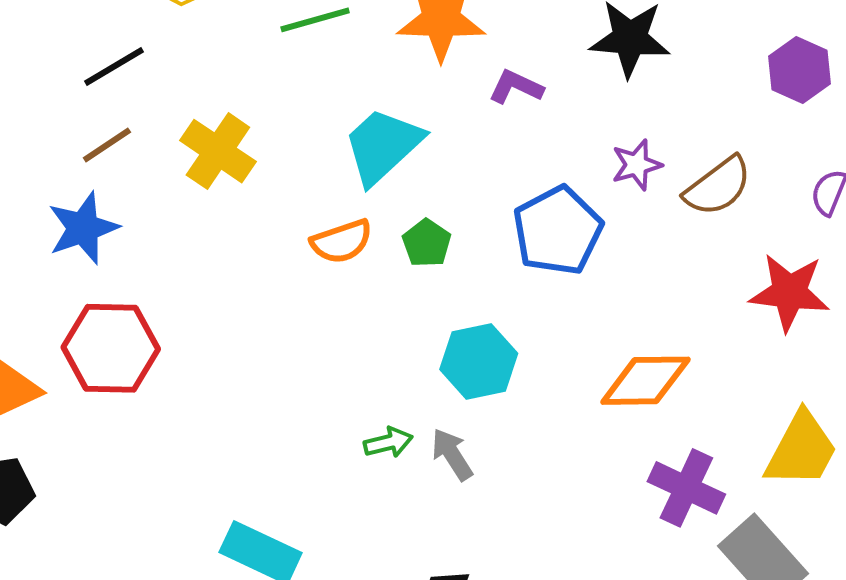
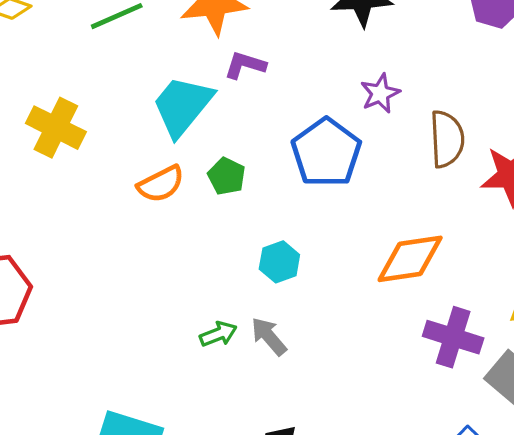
purple L-shape: (516, 87) -> (245, 65), moved
brown semicircle: (718, 186) -> (447, 139), moved, turned -48
cyan hexagon: (479, 361) -> (279, 262), size x0.7

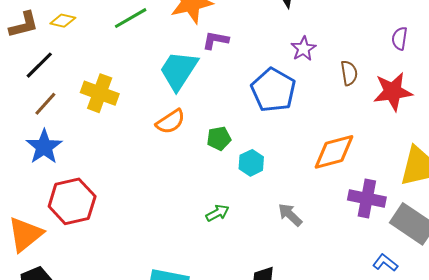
brown semicircle: (447, 139) -> (349, 73), size x0.7
green pentagon: (227, 176) -> (219, 138), moved, turned -30
gray arrow: (269, 336) -> (290, 215), moved

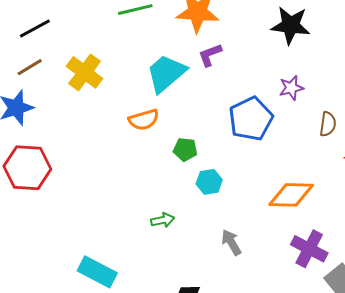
purple L-shape: (216, 40) -> (210, 55), turned -48

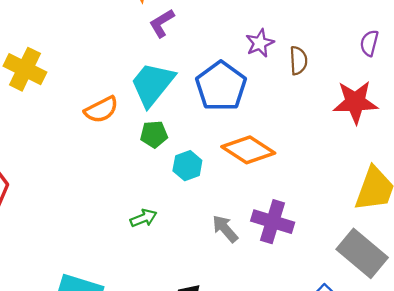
cyan trapezoid: (166, 73) -> (152, 84), moved
brown semicircle: (328, 124) -> (298, 61), moved
orange diamond: (291, 195) -> (248, 150), moved, turned 42
purple cross: (309, 249) -> (273, 222), moved

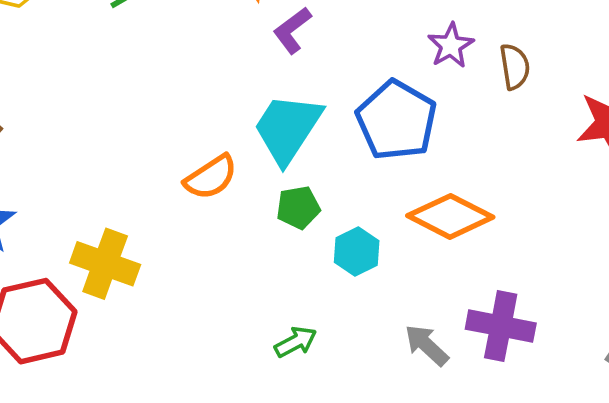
yellow cross: (25, 69) -> (105, 264), moved

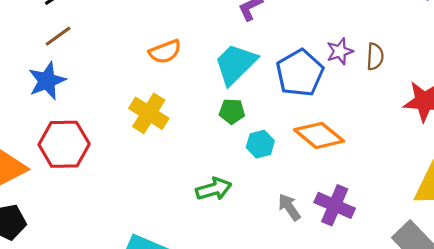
purple star: (451, 46) -> (340, 51), moved
orange semicircle: (211, 177) -> (165, 52), moved
yellow cross: (105, 264) -> (149, 113), moved
green arrow: (296, 342) -> (214, 189), size x1.4

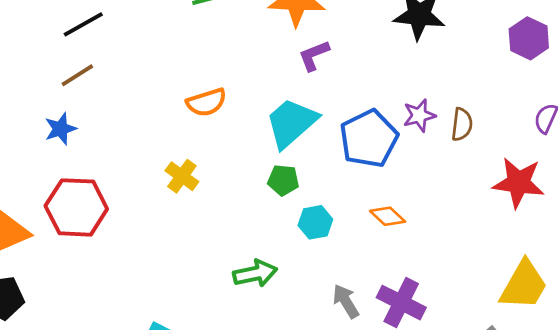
blue star: (47, 81) -> (60, 129), size x0.7
yellow cross: (149, 113) -> (182, 176), size x0.7
orange diamond: (319, 135) -> (388, 216), size x0.6

